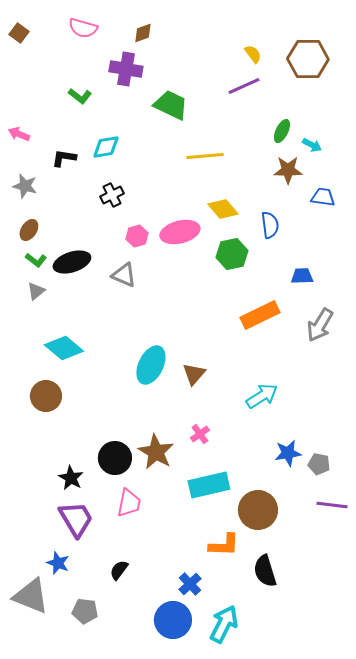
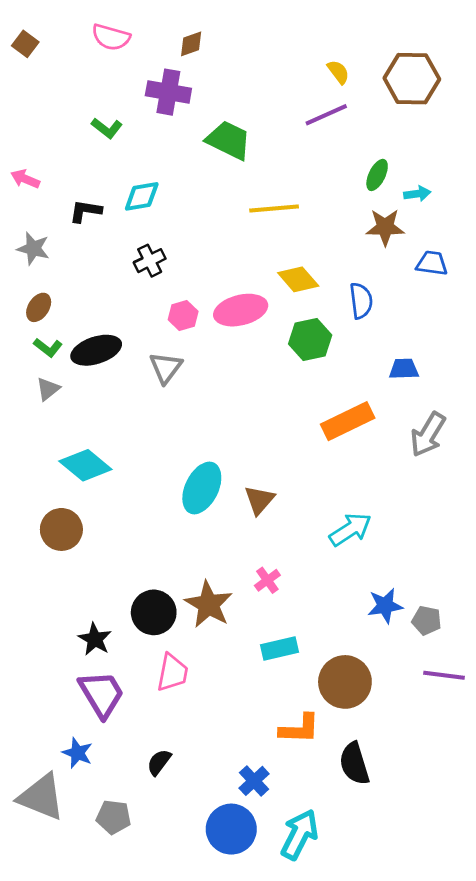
cyan arrow: (312, 145) -> (417, 194), turned -36
gray triangle: (124, 275) -> (166, 368), turned 44
cyan rectangle: (209, 485) -> (279, 649), size x0.7

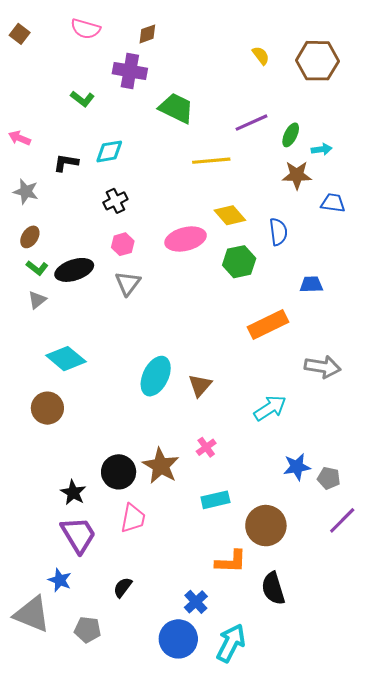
purple line: (326, 115) -> (251, 123), moved
pink hexagon: (183, 315) -> (123, 244), moved
gray arrow: (428, 434) -> (323, 367), moved, turned -112
purple line: (444, 675) -> (342, 520), turned -52

